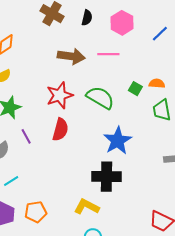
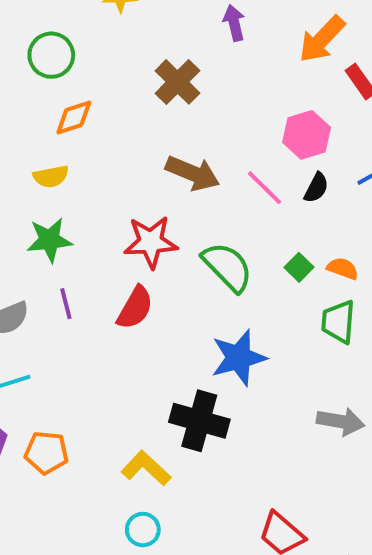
black semicircle: (87, 18) -> (316, 188), moved
pink line: (108, 54) -> (265, 188), turned 30

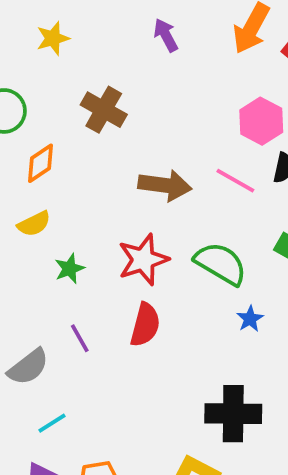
brown cross: (177, 82) -> (104, 110), moved
green star: (49, 240) -> (70, 269), moved, size x0.7
blue star: (239, 358) -> (250, 319), moved, size x0.5

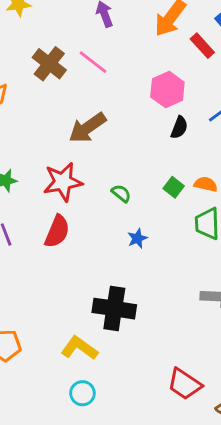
pink line: (235, 181) -> (93, 62), moved
brown arrow: (165, 185) -> (87, 128), turned 129
green semicircle: (221, 264) -> (121, 193), size x0.5

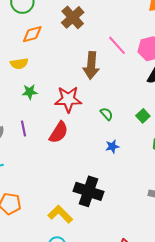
pink line: (93, 62) -> (117, 45), moved
brown arrow: (87, 128) -> (91, 65), turned -60

